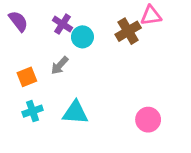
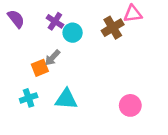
orange square: (27, 77) -> (40, 68), moved

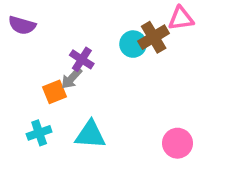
purple semicircle: (16, 19) -> (22, 25), turned 144
purple cross: (55, 21) -> (82, 59), moved
cyan circle: (73, 33) -> (133, 44), moved

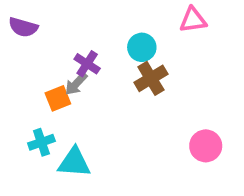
brown cross: (154, 37) -> (151, 78), moved
cyan triangle: (90, 135) -> (74, 162), moved
pink circle: (177, 143) -> (206, 146), moved

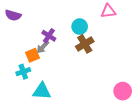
cyan cross: (41, 142) -> (23, 72), moved
pink circle: (206, 146) -> (123, 91), moved

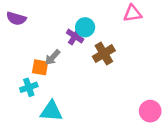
cyan circle: (80, 27) -> (85, 27), moved
purple cross: (49, 36) -> (75, 36), moved
orange square: (33, 55) -> (40, 67), turned 32

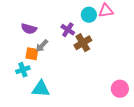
purple semicircle: (16, 18) -> (29, 29), moved
cyan circle: (85, 27) -> (89, 15), moved
purple cross: (75, 36) -> (68, 30), moved

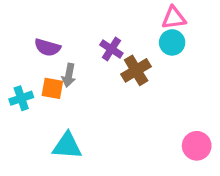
cyan circle: (89, 15) -> (172, 42), moved
gray arrow: (42, 46) -> (69, 75), turned -32
cyan cross: (23, 70) -> (21, 98), moved

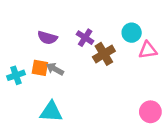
pink triangle: (174, 18) -> (148, 50), moved
purple semicircle: (47, 47) -> (47, 38), moved
gray arrow: (69, 75) -> (55, 69), moved, turned 108

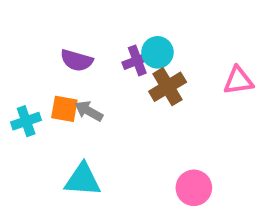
cyan circle: (132, 33) -> (157, 52), moved
purple cross: (85, 38) -> (137, 60), turned 36
pink circle: (150, 112) -> (194, 188), moved

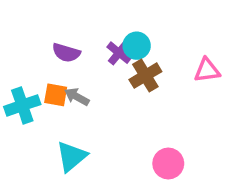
purple cross: (137, 60) -> (119, 53), turned -30
cyan cross: (26, 121) -> (22, 105), size x1.4
cyan triangle: (83, 180) -> (72, 156), turned -44

